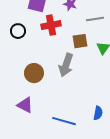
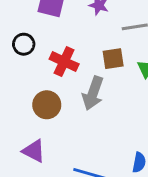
red cross: (51, 25) -> (64, 62), moved, turned 36

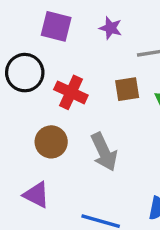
black circle: (24, 44) -> (25, 73), size x1.5
gray arrow: (93, 93) -> (104, 152), moved, turned -44

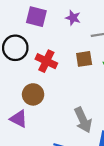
gray arrow: (104, 152) -> (83, 120), moved
purple triangle: (36, 195) -> (19, 119), moved

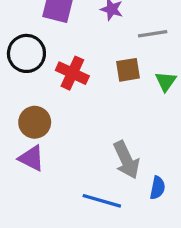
brown circle: (33, 94) -> (35, 122), moved

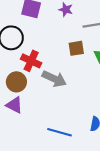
red cross: (72, 73) -> (31, 61), moved
gray arrow: (126, 160) -> (54, 79), moved, turned -40

